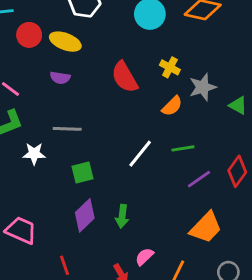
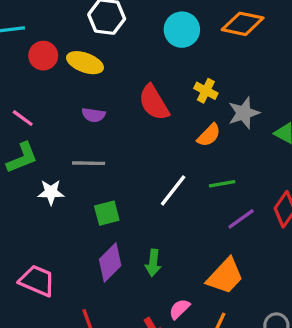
purple semicircle: (60, 78) -> (94, 115), moved
orange trapezoid: (206, 228) -> (225, 276), moved

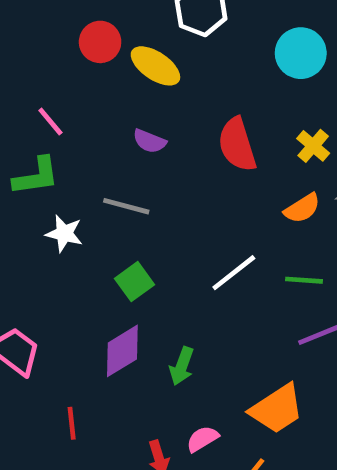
green square: (107, 213) -> (135, 282), turned -35

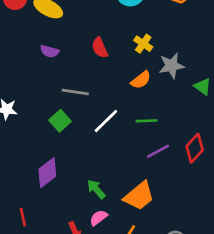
red semicircle: (237, 145) -> (100, 48), size x0.7
gray line: (126, 206) -> (75, 92), moved
green square: (135, 282) -> (60, 121), moved
green arrow: (182, 366) -> (96, 189), moved, turned 125

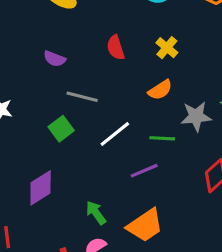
purple semicircle: (50, 51) -> (55, 59), moved
gray star: (172, 66) -> (196, 116), moved
purple line: (158, 151) -> (144, 171), moved

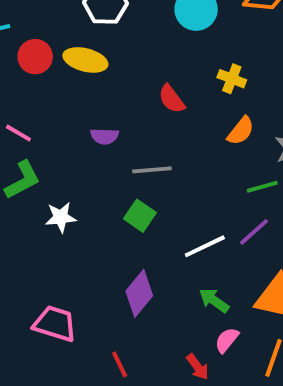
white line: (115, 134) -> (205, 246), moved, turned 32

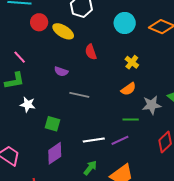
red semicircle: (172, 99) -> (91, 52), moved
green square: (140, 216) -> (52, 124), moved, turned -35
green arrow: (214, 300) -> (90, 168), turned 77

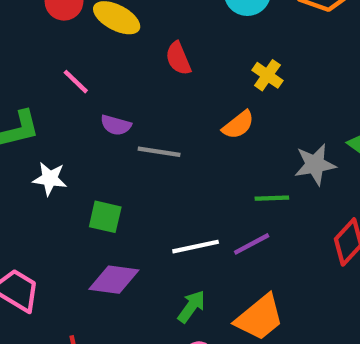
pink line: (20, 57) -> (76, 82), moved
purple semicircle: (61, 71) -> (116, 125), moved
orange semicircle: (128, 89) -> (238, 125), moved
purple diamond: (55, 153) -> (114, 280), turned 45

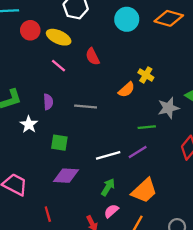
yellow cross: (267, 75) -> (146, 75), moved
pink line: (76, 82) -> (59, 66), moved
purple semicircle: (116, 125) -> (48, 102), moved, turned -105
white star: (50, 179) -> (29, 124), turned 30

